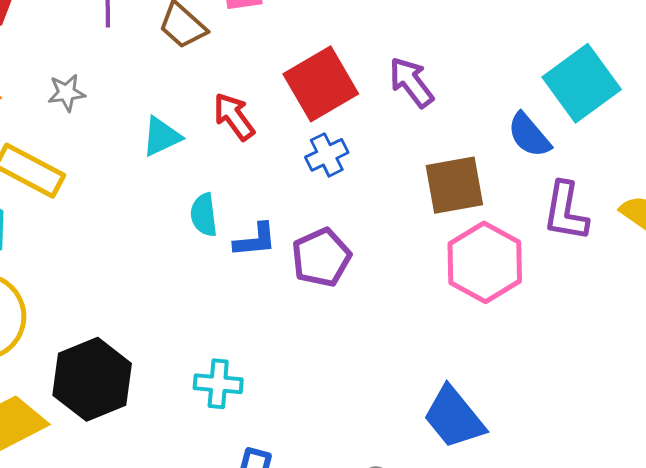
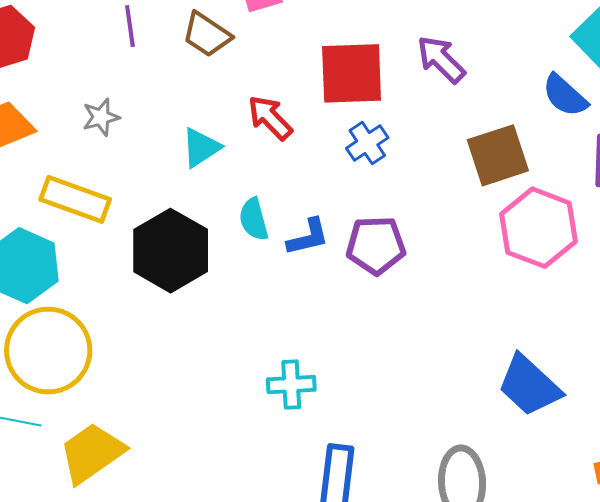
red square: (321, 84) -> (352, 73), turned 36
purple pentagon: (321, 257) -> (376, 245), turned 30
black hexagon: (92, 379) -> (171, 251), moved

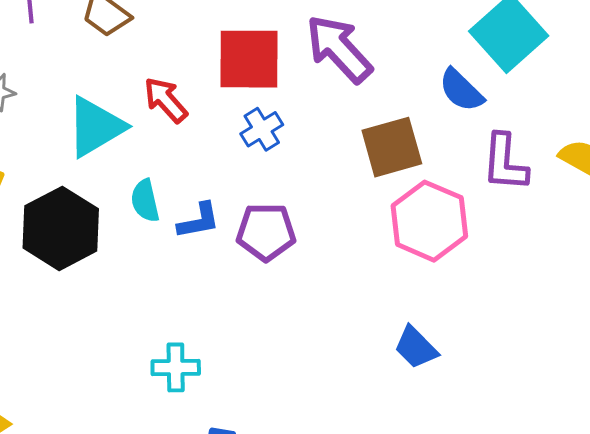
purple arrow: (441, 59) -> (339, 49), size x1.4
cyan triangle: (201, 147) -> (95, 127), size x1.5
blue trapezoid: (529, 385) -> (416, 347), moved, size x0.7

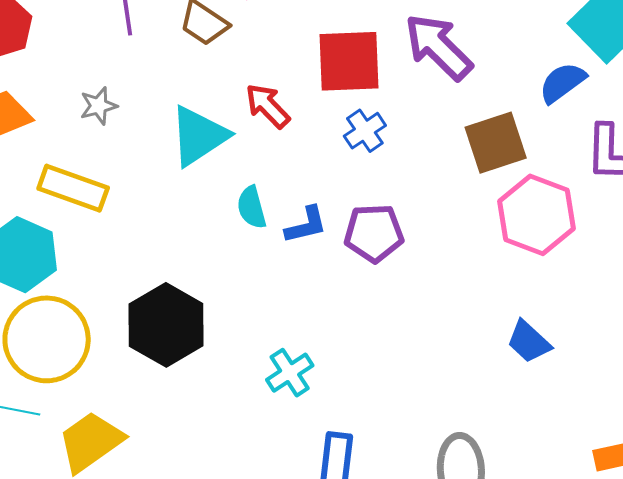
blue semicircle: (461, 90) -> (562, 83), turned 102
black hexagon: (61, 228) -> (166, 325), moved
cyan cross: (176, 367) -> (290, 373), turned -30

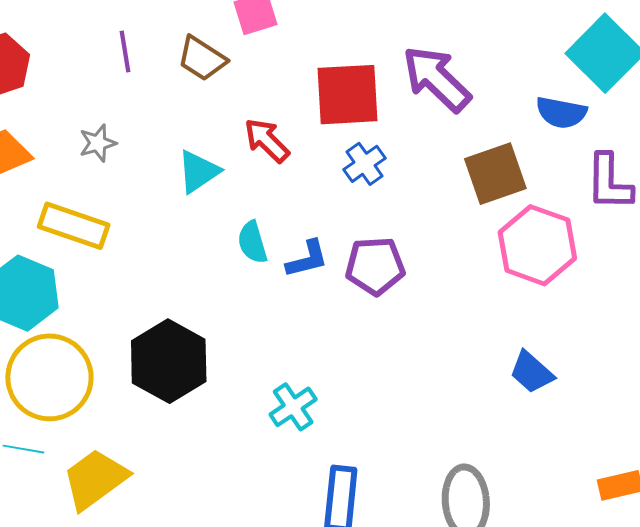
blue semicircle: (562, 83) -> (561, 113), turned -132
cyan triangle: (199, 136) -> (198, 172), size x0.7

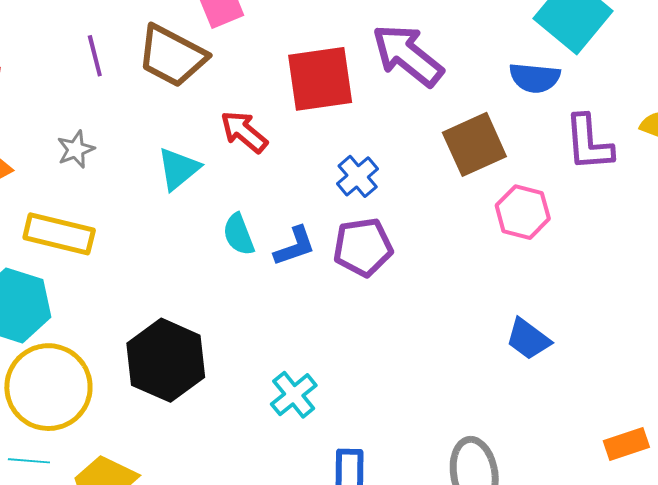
brown trapezoid: (202, 59) -> (172, 56), size x1.4
blue cross: (364, 164) -> (358, 176), moved
pink hexagon: (537, 245) -> (523, 212), size x0.7

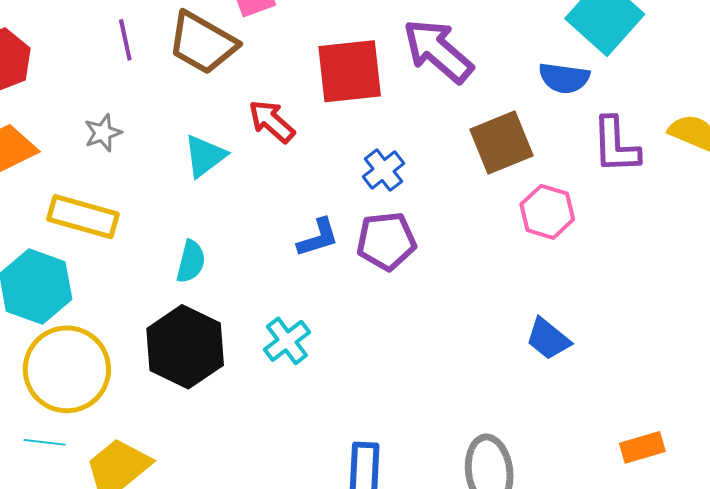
cyan semicircle: (239, 234) -> (191, 262), moved, turned -147
cyan cross: (294, 395) -> (287, 341), moved

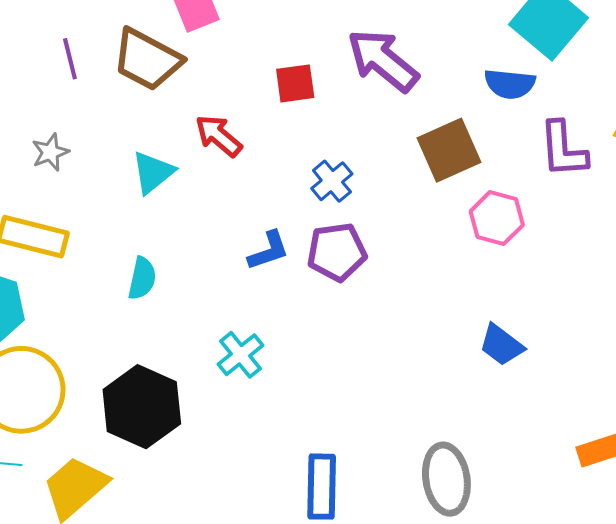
red square: (350, 71) -> (295, 83), size x0.6
black hexagon: (185, 347) -> (142, 407), moved

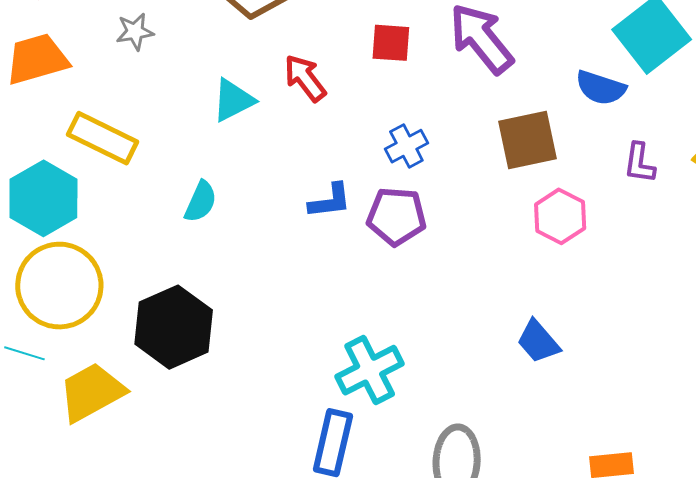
purple L-shape: (563, 149) -> (639, 163), size x0.7
gray star: (50, 152) -> (135, 32), moved
cyan cross: (240, 355) -> (370, 370), moved, size x1.4

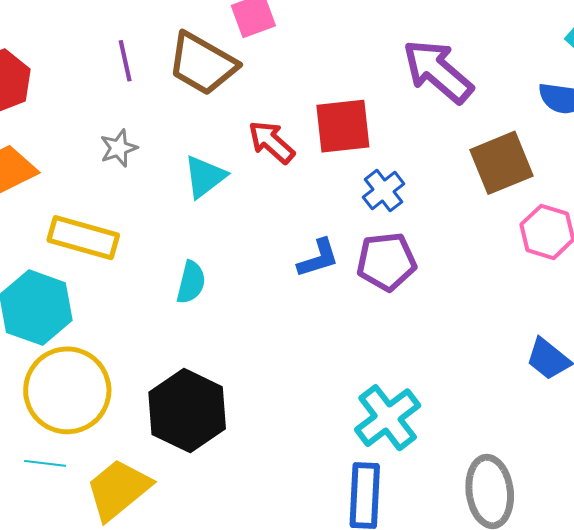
gray star: (135, 32) -> (119, 148), moved
red square: (391, 43) -> (343, 126), moved, size x1.4

